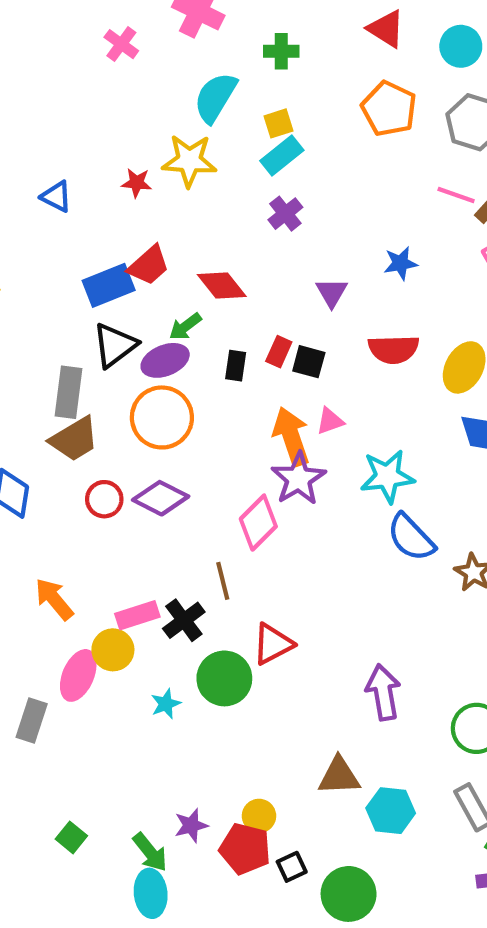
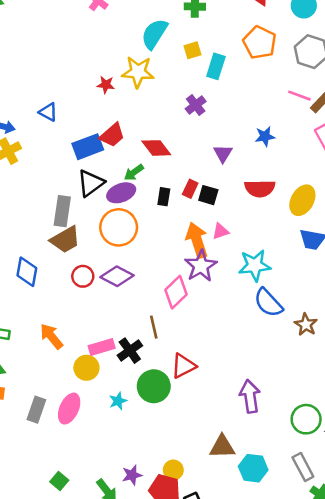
cyan rectangle: (282, 155) -> (216, 66), moved, turned -35
blue triangle: (56, 197) -> (48, 112), moved
pink ellipse: (78, 675) -> (69, 409), moved

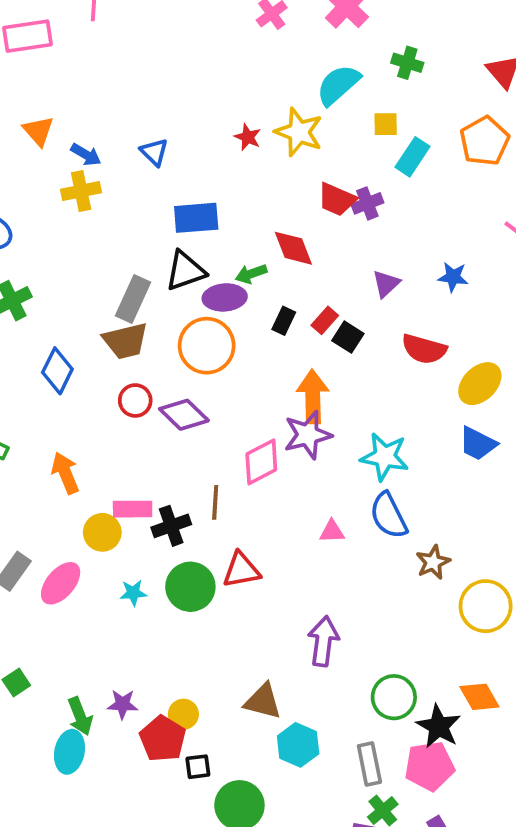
red trapezoid: (112, 135) -> (337, 199), moved, turned 48
pink triangle: (220, 231) -> (332, 531), moved

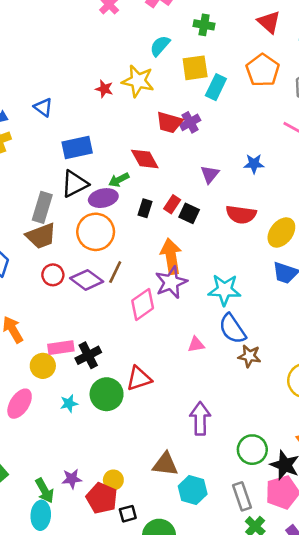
cyan semicircle: (338, 85) -> (160, 46), size x0.7
yellow square: (386, 124) -> (195, 68), size x1.5
brown line: (215, 502) -> (115, 272), moved, turned 30
brown star: (433, 562) -> (249, 356), moved, turned -30

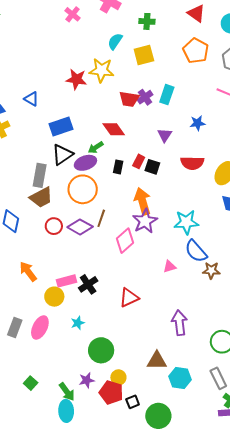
cyan rectangle: (216, 87) -> (167, 95), moved
red star: (104, 89) -> (76, 79), size x1.5
green circle: (107, 394) -> (101, 350), moved

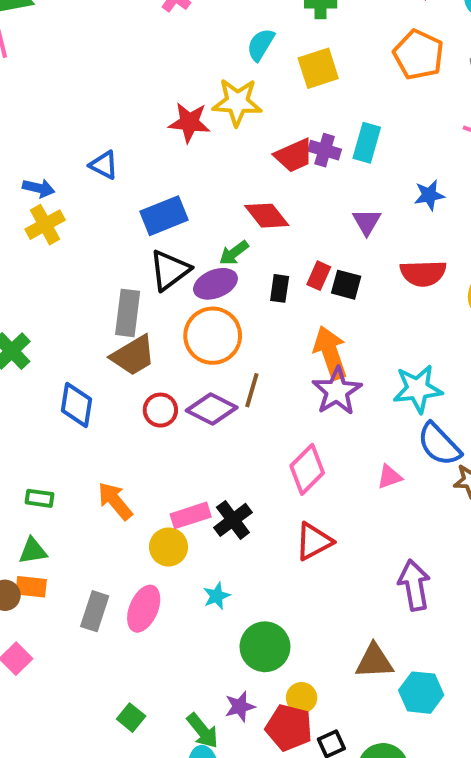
purple cross: (145, 97) -> (325, 150), turned -35
red trapezoid: (129, 99) -> (294, 155), turned -30
pink diamond: (125, 241) -> (307, 469), moved

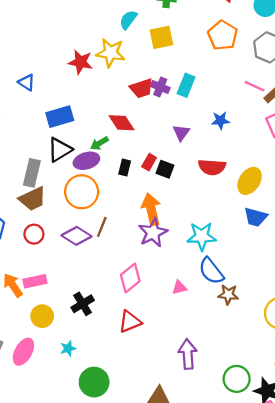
red circle: (160, 410) -> (34, 234), moved
pink rectangle: (191, 515) -> (35, 281), moved

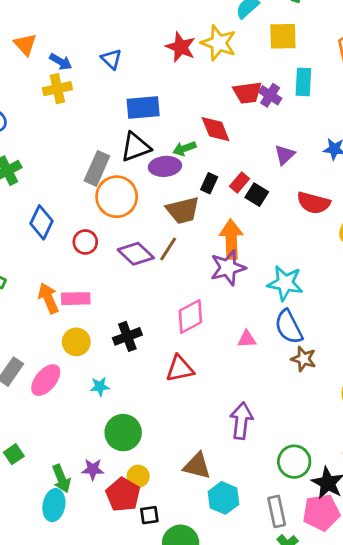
cyan rectangle: (186, 85) -> (303, 82), moved, turned -30
orange circle: (82, 192) -> (117, 197), moved
brown trapezoid: (33, 199) -> (183, 210), moved

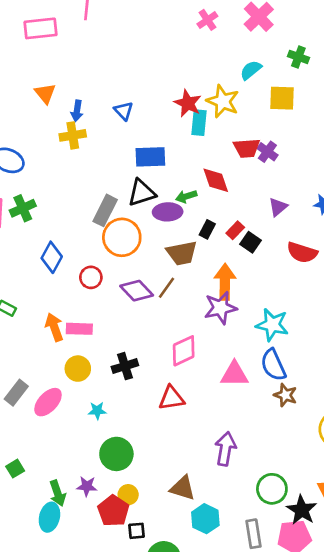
blue arrow: (61, 62) -> (77, 111), turned 66
cyan rectangle: (303, 82) -> (199, 123), moved
pink triangle: (247, 339) -> (234, 374), size x1.6

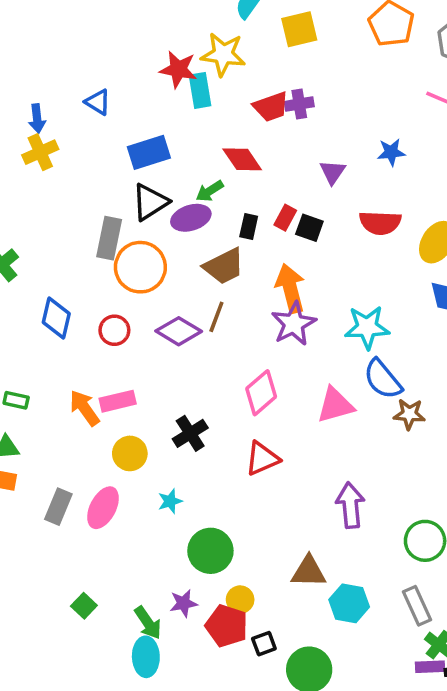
purple cross: (267, 152) -> (299, 104), turned -30

